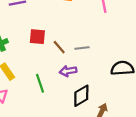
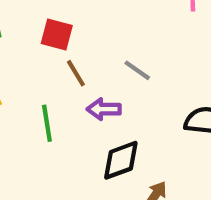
brown line: (59, 47) -> (76, 73), moved
gray line: (82, 48) -> (137, 70), turned 32

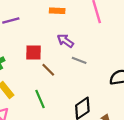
purple arrow: (104, 109) -> (65, 41), moved, turned 49

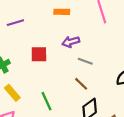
purple arrow: (65, 41) -> (71, 42), turned -49
brown line: (48, 70) -> (81, 84), moved

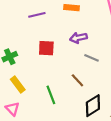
purple line: (15, 23) -> (37, 15), moved
brown line: (81, 84) -> (77, 80), moved

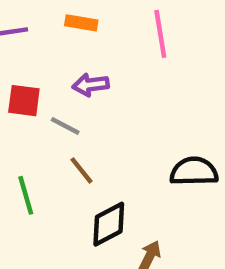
gray line: (91, 58) -> (65, 126), moved

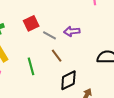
purple arrow: (91, 85) -> (72, 31), moved
red square: (24, 101) -> (31, 23), turned -35

